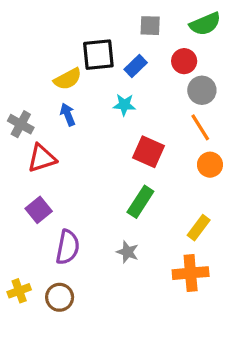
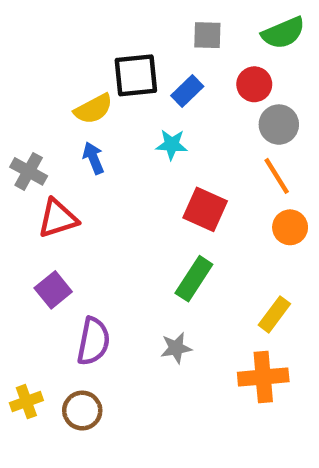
gray star: (128, 252) -> (176, 348), turned -30

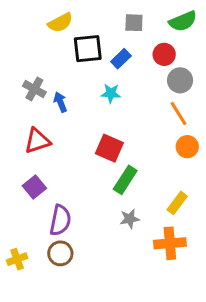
yellow semicircle: (93, 109) -> (60, 23), moved
gray cross: (29, 171) -> (34, 89), moved
red square: (205, 209) -> (109, 148), moved
gray star: (176, 348) -> (130, 219), moved
brown circle: (82, 411) -> (60, 253), moved

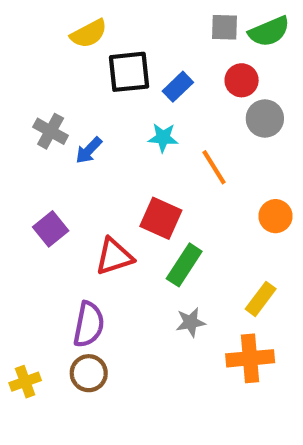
gray square: (134, 23) -> (225, 27), moved
blue arrow: (60, 102) -> (89, 150), turned -114
orange line: (179, 114) -> (214, 167), moved
red triangle: (37, 141) -> (114, 256), moved
purple square: (34, 187) -> (51, 229), moved

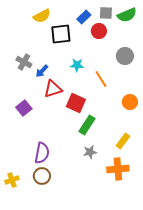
red circle: (242, 80) -> (99, 31), moved
blue rectangle: (178, 87) -> (84, 17), moved
red triangle: (114, 256) -> (53, 89), moved

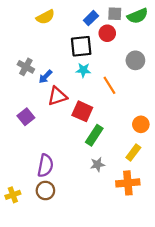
black square: (61, 34) -> (81, 46), moved
orange circle: (130, 102) -> (141, 124), moved

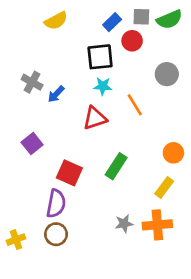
red triangle: (57, 96) -> (95, 118), moved
red square: (82, 111) -> (69, 173), moved
gray star: (97, 164) -> (124, 224), moved

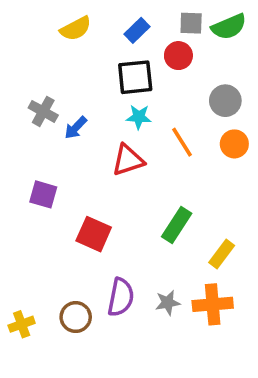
blue rectangle: (112, 22) -> (137, 30), moved
purple square: (32, 144) -> (43, 194), turned -35
orange circle: (173, 153) -> (234, 144), moved
green rectangle: (116, 166) -> (177, 225), moved
purple semicircle: (56, 204) -> (121, 297), moved

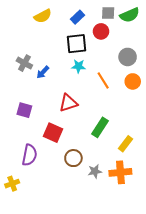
red triangle: (128, 160) -> (68, 103), moved
purple semicircle: (121, 297) -> (30, 155), moved
brown circle: (76, 317) -> (73, 158), moved

